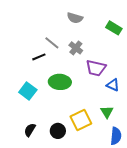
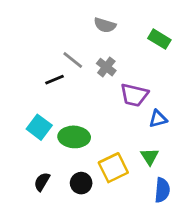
green ellipse: (60, 82) -> (74, 137), moved
blue triangle: (113, 85) -> (158, 119), turned -40

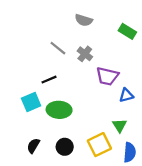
black line: (55, 80) -> (49, 80), moved
cyan square: (39, 127) -> (31, 102), turned 30
yellow square: (113, 168) -> (99, 145), moved

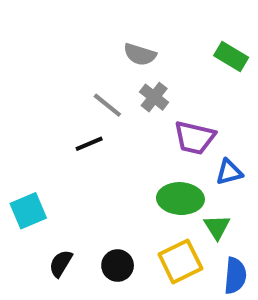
gray semicircle: (84, 20) -> (140, 54), moved
gray line: (58, 48) -> (107, 105), moved
cyan square: (31, 102) -> (28, 211), moved
green ellipse: (59, 110) -> (180, 199), moved

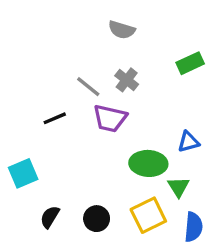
gray semicircle: (140, 54) -> (122, 30), moved
green rectangle: (231, 56) -> (190, 63), moved, turned -56
purple trapezoid: (195, 138) -> (110, 118), moved
black line: (89, 144) -> (55, 118), moved

